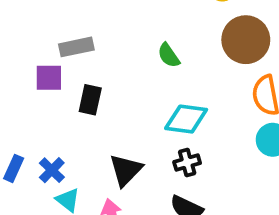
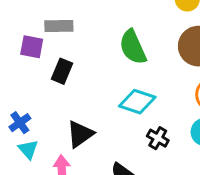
green semicircle: (169, 55) -> (133, 47), size x1.6
black cross: (187, 162) -> (158, 138), moved, turned 35

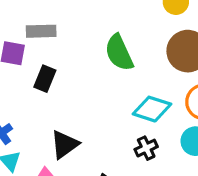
cyan diamond: (137, 102) -> (152, 109), moved
black cross: (158, 138) -> (146, 148), turned 35

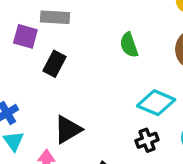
green semicircle: (119, 53) -> (129, 45), size x0.7

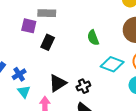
green semicircle: (129, 45) -> (93, 38), moved
black cross: (147, 140) -> (83, 86), moved

